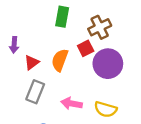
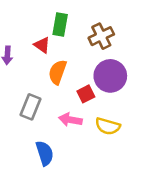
red square: (86, 48) -> (86, 94), moved
red triangle: (32, 62) -> (42, 45), moved, turned -49

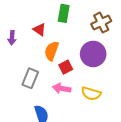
green rectangle: (60, 24) -> (64, 13), moved
brown cross: (101, 36) -> (101, 23), moved
red square: (86, 94) -> (66, 67), moved

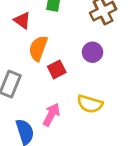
purple circle: (93, 54) -> (92, 52), size x0.6
pink arrow: (62, 88) -> (51, 115), moved, turned 108

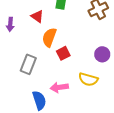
purple circle: (92, 52) -> (102, 54), moved
pink arrow: (51, 115) -> (59, 87), turned -126

